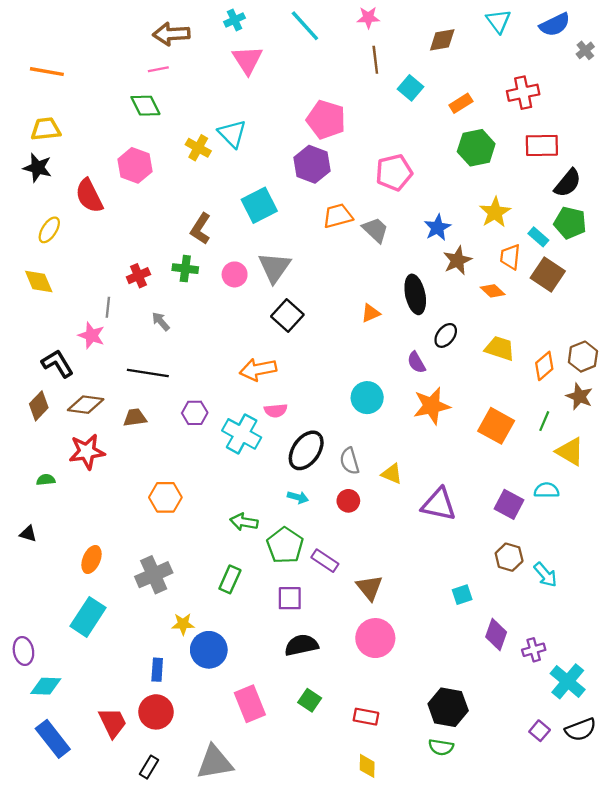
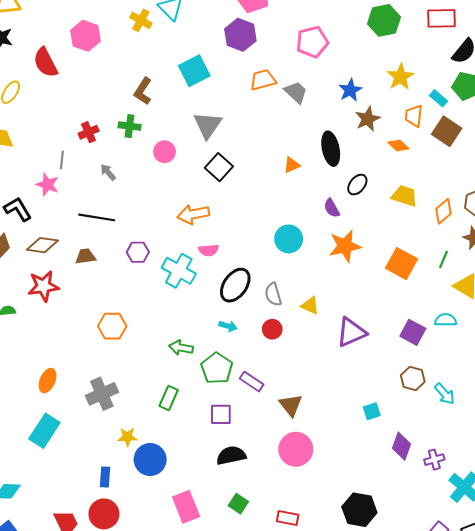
pink circle: (235, 274) -> (164, 152), moved
purple triangle: (439, 504) -> (351, 332), turned -36

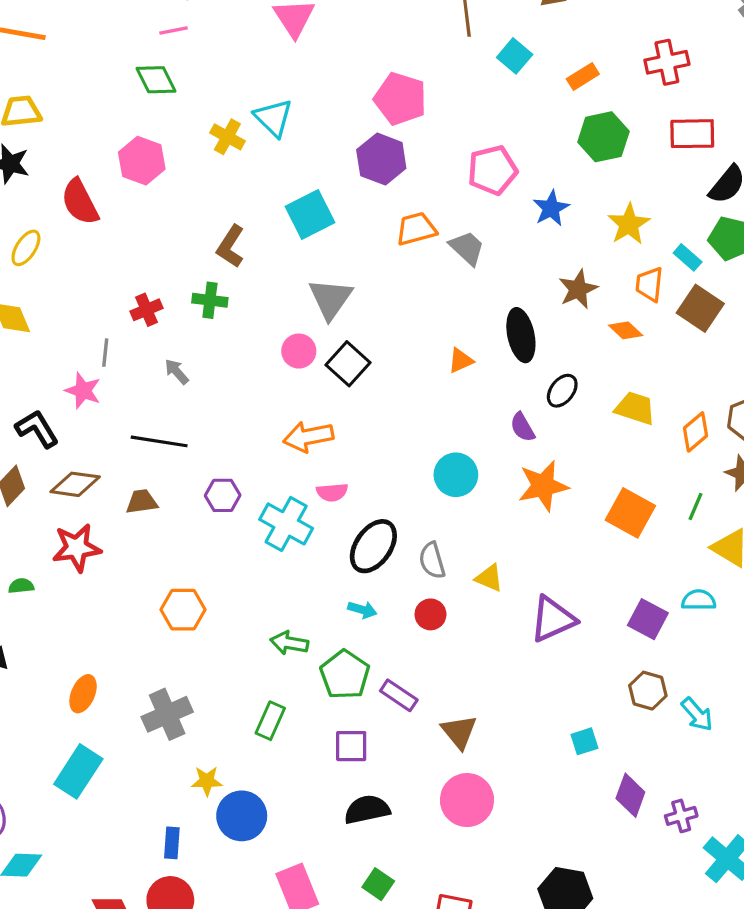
blue star: (350, 90) -> (551, 208), moved
pink circle: (164, 152) -> (299, 351), moved

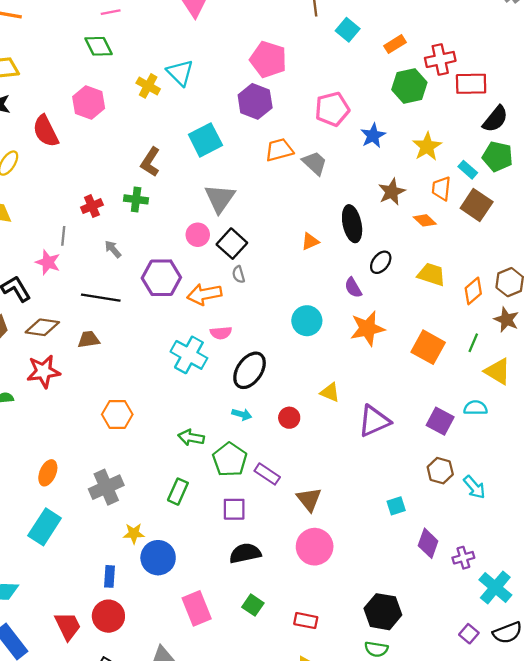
red cross: (667, 62) -> (440, 59), moved
purple hexagon: (223, 495) -> (161, 278), moved, size x1.6
gray semicircle: (432, 560) -> (239, 274), moved, size x0.7

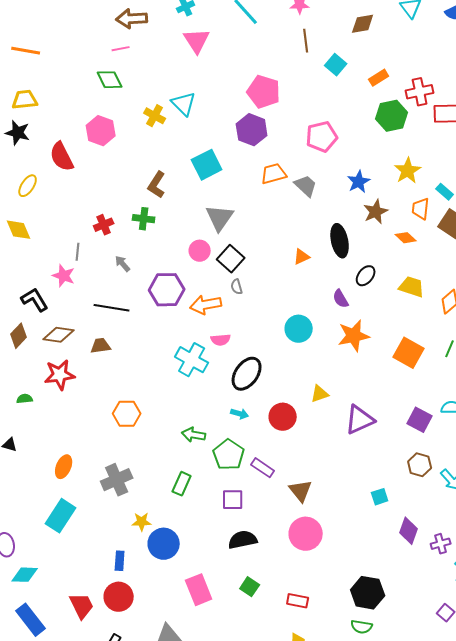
blue star: (373, 136) -> (359, 182), moved
yellow triangle: (330, 392) -> (320, 394), turned -42
red circle: (289, 418) -> (283, 417), size x1.4

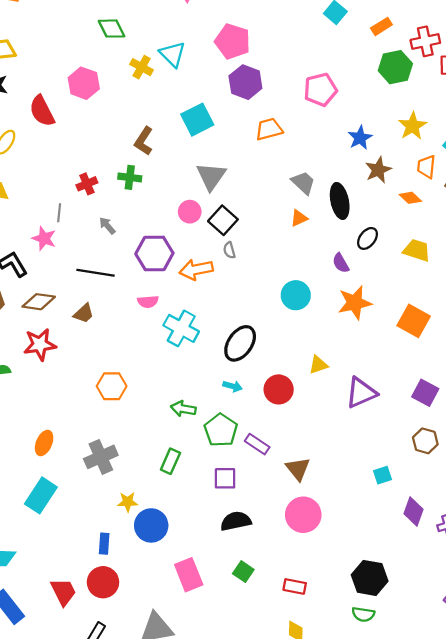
green diamond: (110, 80) -> (112, 29), moved
pink pentagon: (264, 92) -> (233, 41), moved
gray trapezoid: (306, 186) -> (303, 183), moved
pink semicircle: (221, 340) -> (148, 302), moved
brown trapezoid: (101, 346) -> (84, 313), turned 145

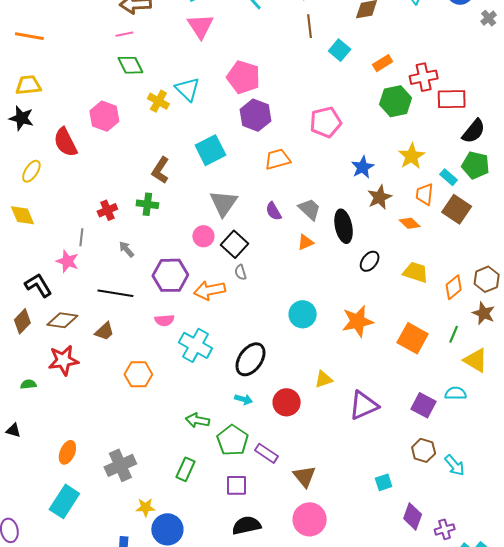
purple semicircle: (341, 263) -> (274, 211), moved
orange hexagon: (112, 386) -> (138, 374), moved

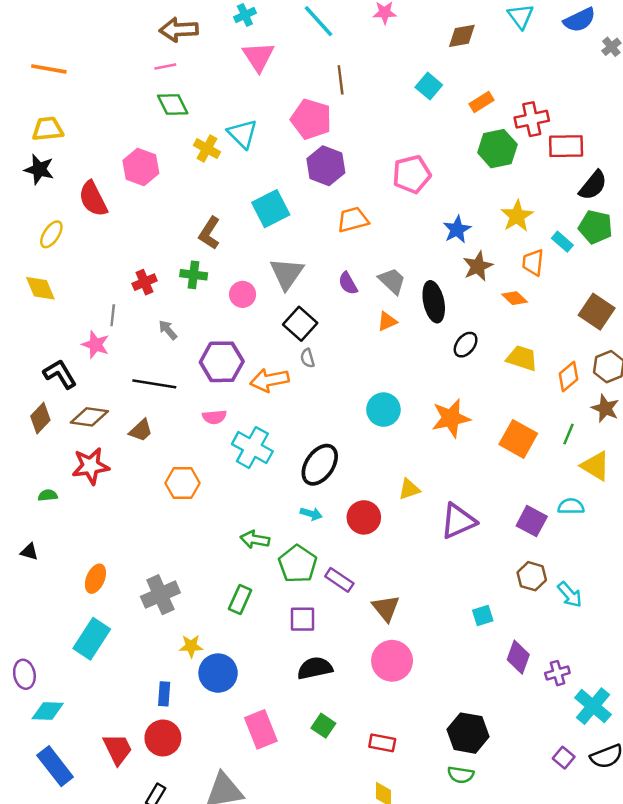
brown line: (310, 26) -> (341, 80), moved
brown square: (457, 209) -> (597, 312), moved
pink circle: (203, 236) -> (243, 294), moved

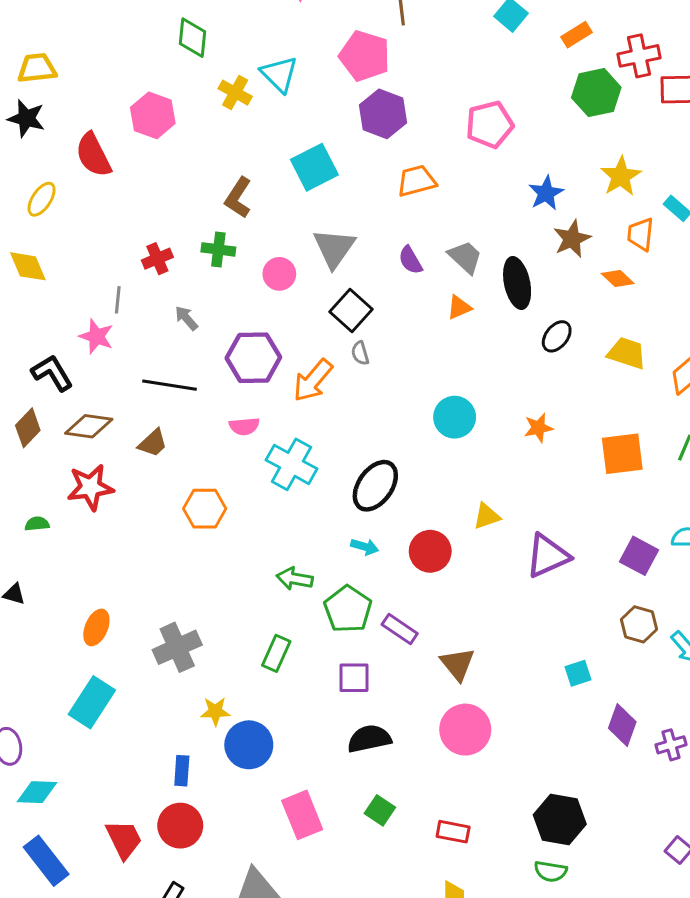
green diamond: (173, 104) -> (192, 38), turned 32
orange arrow: (269, 380) -> (313, 381), turned -39
orange star: (451, 418) -> (538, 428), size x0.6
orange square: (518, 439) -> (622, 454), turned -36

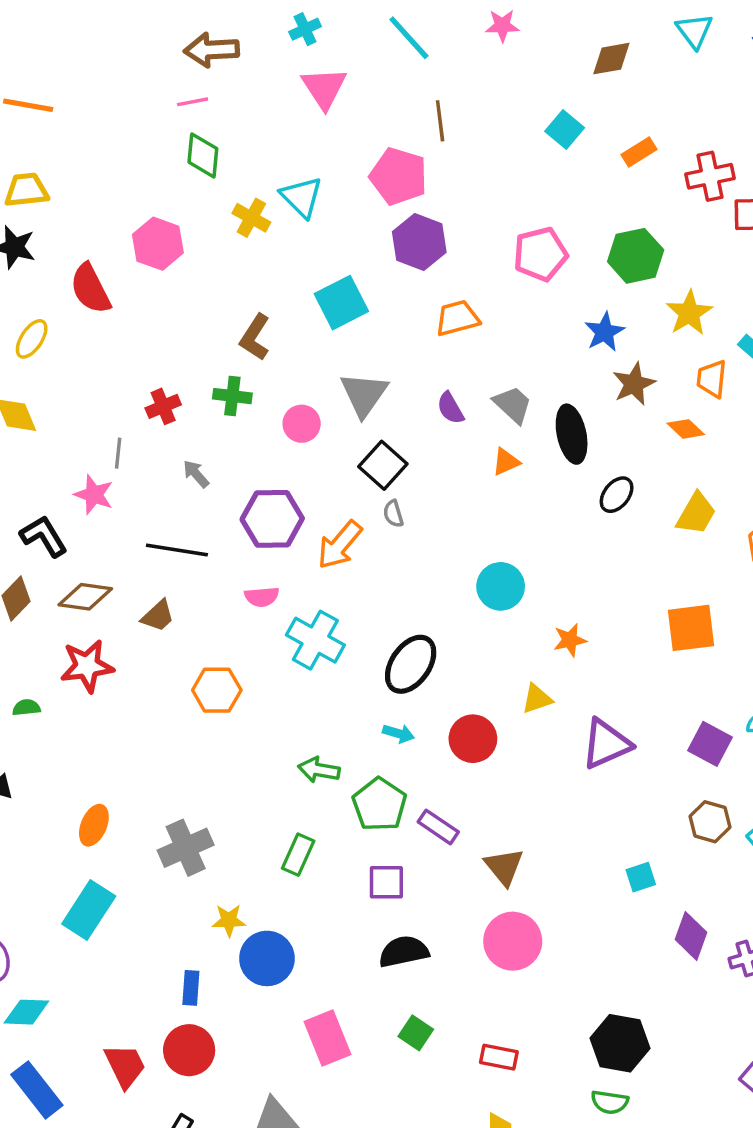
green hexagon: (596, 93) -> (636, 256), moved
yellow trapezoid: (627, 353) -> (696, 514), turned 102
orange star: (538, 428) -> (570, 640), moved

